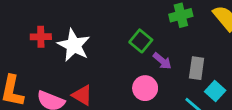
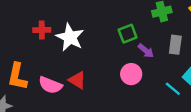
green square: (141, 41) -> (128, 34), turned 30
gray rectangle: (197, 68) -> (175, 45), moved

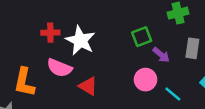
pink semicircle: (50, 85) -> (59, 68), moved
cyan line: (173, 89) -> (173, 94), moved

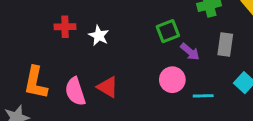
white star: (80, 40) -> (99, 36), size x0.6
pink semicircle: (59, 68) -> (75, 91), moved, turned 50
cyan line: (173, 94) -> (203, 96), turned -42

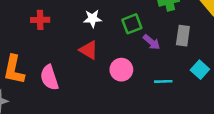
white star: (99, 36) -> (93, 19), moved, turned -30
pink circle: (172, 80) -> (121, 70), moved
red triangle: (108, 87) -> (89, 50), moved

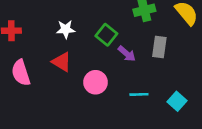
green square: (132, 24) -> (106, 35), turned -30
cyan square: (200, 70) -> (177, 101), moved
pink semicircle: (49, 78) -> (21, 73), moved

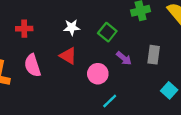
gray rectangle: (159, 47) -> (154, 55), moved
purple arrow: (127, 54) -> (124, 58), moved
cyan line: (139, 94) -> (110, 101), moved, turned -42

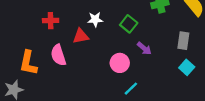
gray rectangle: (154, 55) -> (183, 41), moved
red triangle: (68, 56) -> (81, 36), moved, turned -42
cyan square: (169, 90) -> (187, 67), moved

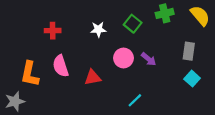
green square: (129, 24) -> (133, 24), moved
red triangle: (81, 36) -> (93, 77), moved
pink circle: (120, 63) -> (123, 58), moved

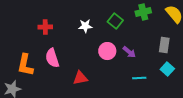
red triangle: (93, 77) -> (80, 78), moved
cyan line: (135, 100) -> (139, 78), moved, turned 40

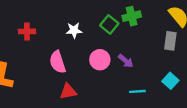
green cross: (143, 12) -> (132, 16), moved
gray rectangle: (164, 45) -> (170, 41), moved
pink semicircle: (52, 58) -> (58, 62), moved

